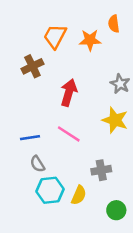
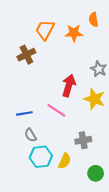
red arrow: (69, 93) -> (69, 86), moved

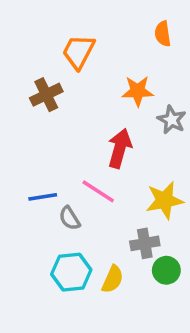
orange star: (74, 33) -> (138, 91), moved
yellow star: (95, 99) -> (165, 200), moved, turned -30
gray semicircle: (31, 135) -> (70, 218), moved
green circle: (96, 173) -> (166, 270), moved

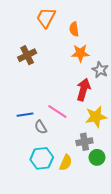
orange semicircle: (163, 34) -> (74, 29), moved
orange trapezoid: (78, 52) -> (46, 18), moved
red arrow: (120, 148) -> (83, 90), moved

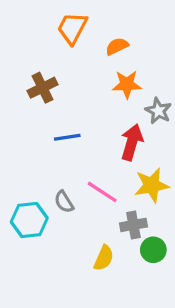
orange semicircle: (74, 29) -> (117, 46), turned 72
pink line: (57, 111) -> (102, 192), moved
blue line: (25, 115) -> (67, 137), moved
cyan hexagon: (42, 158) -> (29, 220), moved

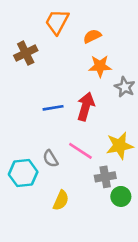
brown cross: (42, 88) -> (26, 53), moved
red arrow: (132, 142) -> (86, 107), moved
yellow semicircle: (104, 258) -> (61, 200), moved

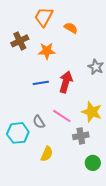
orange semicircle: (92, 36) -> (71, 28), turned 56
orange star: (100, 66) -> (47, 51), moved
yellow star: (120, 146) -> (92, 112), turned 30
green circle: (121, 196) -> (93, 163), moved

